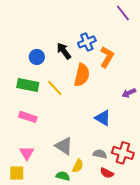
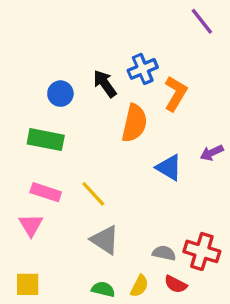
yellow line: (55, 88) -> (93, 194), moved
blue triangle: (103, 118) -> (169, 168), moved
pink triangle: (27, 153) -> (31, 225), moved
yellow semicircle: (78, 166) -> (139, 286), moved

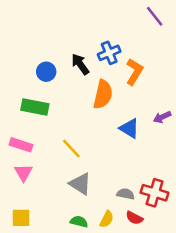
pink rectangle: (46, 192) -> (21, 145), moved

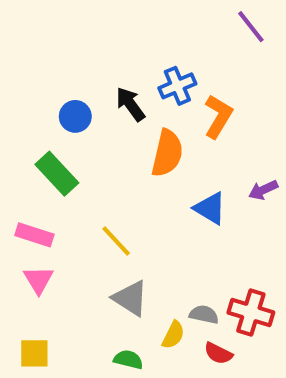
green rectangle: (35, 107) -> (57, 174), turned 36
yellow semicircle: (107, 219) -> (173, 335), moved

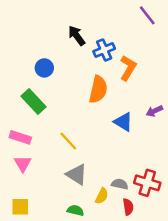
black arrow: (130, 104) -> (77, 36), moved
red semicircle: (218, 353) -> (128, 207), turned -126

